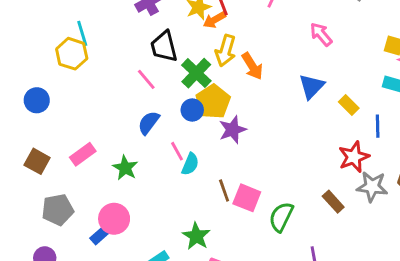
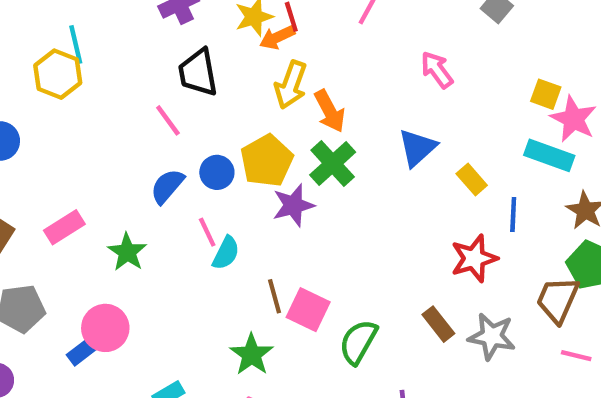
green cross: (196, 73) -> (333, 164), moved
blue circle: (192, 110) -> (217, 172), moved
gray star: (372, 187) -> (492, 336), moved
green star: (196, 236) -> (252, 355), moved

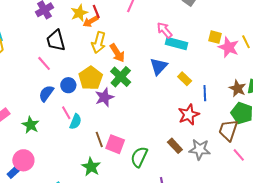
cyan rectangle: (549, 155) -> (177, 44), moved
pink line: (576, 356) -> (239, 155), turned 40

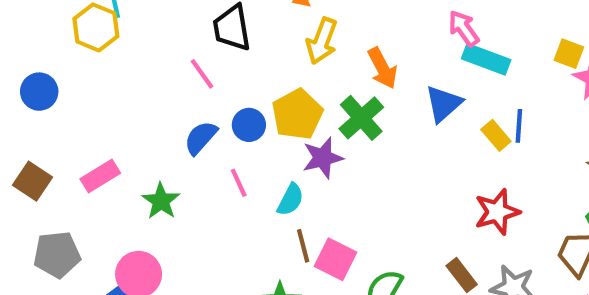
orange arrow: (117, 53) -> (382, 68), moved
blue line: (205, 93) -> (519, 126), moved
cyan semicircle: (76, 122) -> (290, 200), moved

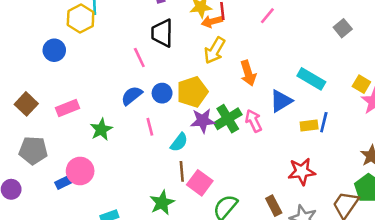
pink arrow: (464, 28) -> (254, 121), moved
blue circle: (39, 92) -> (54, 50), moved
green cross: (361, 118) -> (228, 119), moved
yellow rectangle: (496, 135) -> (309, 125), turned -66

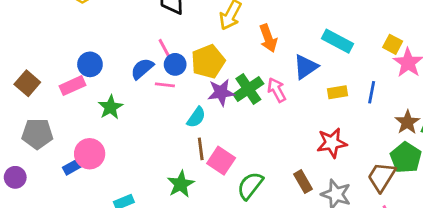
blue circle: (54, 50) -> (90, 64), moved
pink line: (139, 58) -> (165, 49), moved
blue line: (324, 122) -> (372, 92), moved
pink line: (150, 127) -> (165, 85), moved, turned -66

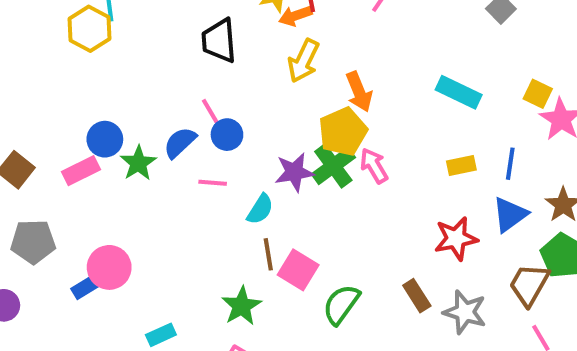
yellow pentagon: (208, 61) -> (343, 132), moved
blue triangle: (306, 67) -> (510, 214), moved
pink line: (165, 85) -> (213, 183), moved
green star: (111, 107) -> (138, 163), moved

